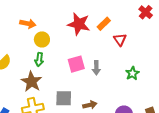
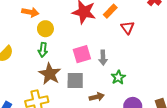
green star: (132, 73) -> (118, 77), moved
brown star: (31, 82) -> (50, 74), moved
gray square: (64, 98) -> (75, 81), moved

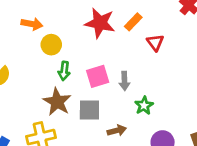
green arrow: (43, 50) -> (64, 71), moved

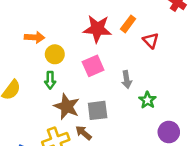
green arrow: (64, 71) -> (50, 80), moved
pink square: (98, 76) -> (93, 66), moved
brown arrow: (117, 130) -> (83, 133), moved, turned -119

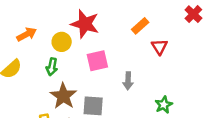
red star: (97, 29) -> (85, 24), moved
orange arrow: (35, 37) -> (27, 34), moved, turned -42
green star: (147, 100) -> (164, 105), moved

